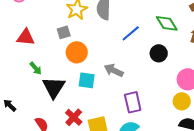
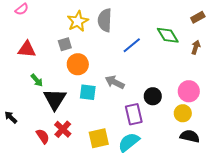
black circle: (159, 53) -> (153, 96), moved
red cross: (74, 117) -> (63, 129), moved

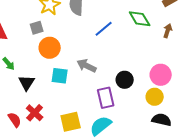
black triangle: (55, 99) -> (27, 83), size x0.7

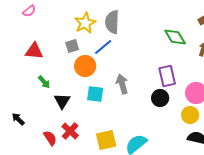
blue line: (104, 29) -> (103, 47), moved
gray arrow: (87, 66) -> (122, 84), turned 48
purple rectangle: (106, 98) -> (167, 76), moved

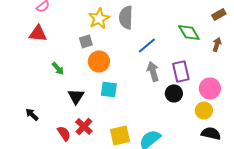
blue line: (103, 47) -> (147, 45), moved
red triangle: (34, 51) -> (38, 33), moved
green arrow: (44, 82) -> (58, 68), moved
gray arrow: (122, 84) -> (153, 71), moved

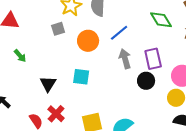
orange circle: (99, 61) -> (88, 41), moved
green arrow: (58, 68) -> (20, 56), moved

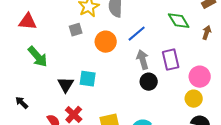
green arrow: (20, 56) -> (38, 57), size x1.6
cyan square: (81, 77) -> (88, 79), moved
black circle: (146, 81) -> (149, 82), moved

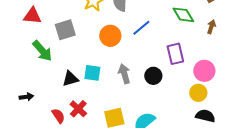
gray square: (76, 30) -> (65, 30), moved, size x1.5
gray arrow: (143, 60) -> (124, 74), moved
black triangle: (66, 85) -> (70, 79), turned 42
black arrow: (22, 103) -> (26, 97), turned 128

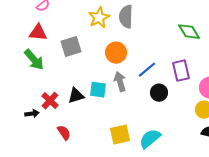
blue line: (141, 28) -> (147, 70), moved
green arrow: (42, 51) -> (34, 60), moved
gray arrow: (124, 74) -> (120, 82), moved
red cross: (78, 109) -> (50, 101), moved

